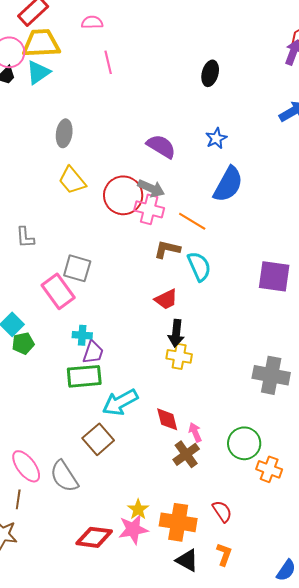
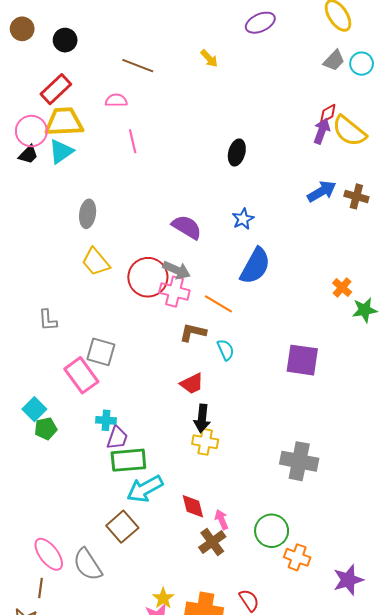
cyan semicircle: (199, 266) -> (226, 350), size x0.7
green rectangle: (84, 376) -> (128, 460), moved

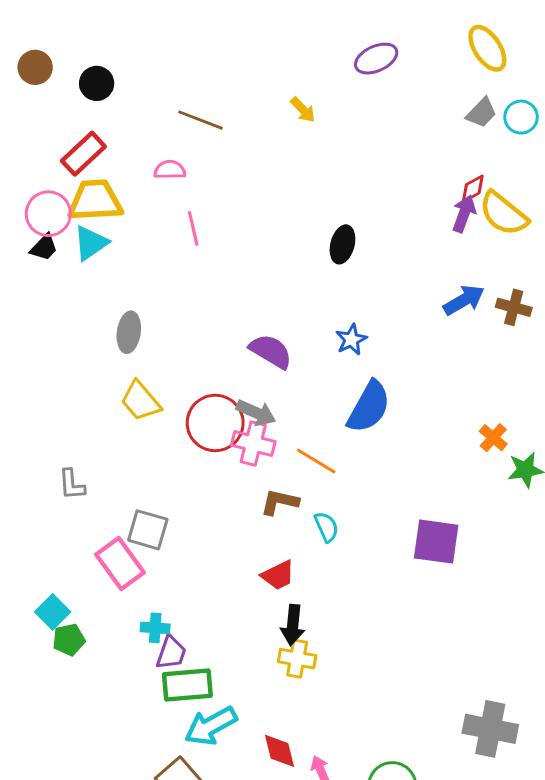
gray cross: (299, 461) -> (490, 729), moved

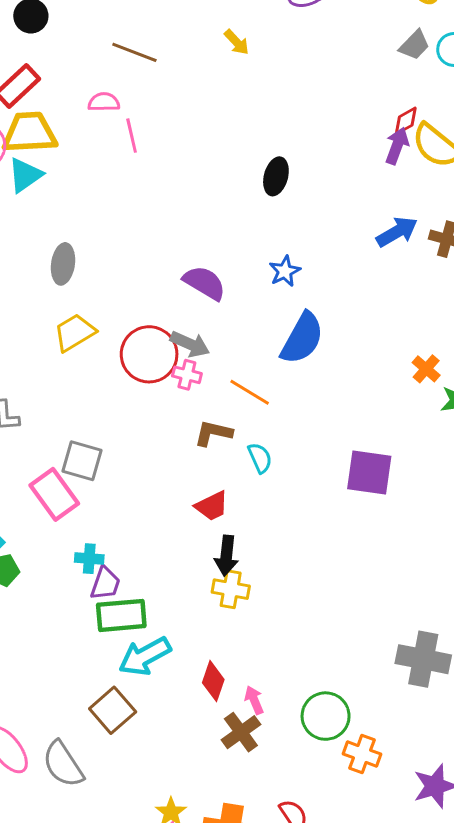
pink line: (193, 228) -> (132, 136), moved
yellow trapezoid: (141, 401) -> (75, 332), turned 99
pink cross: (253, 443) -> (187, 375), size x0.7
red diamond: (280, 751) -> (213, 681), turned 33

